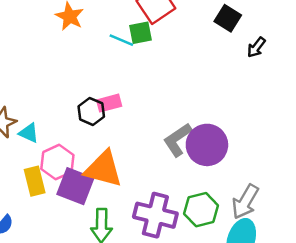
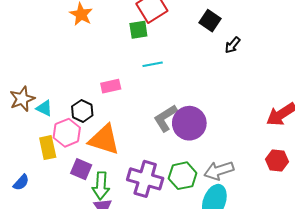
cyan line: (121, 40) -> (153, 64), moved, turned -36
black hexagon: (91, 111) -> (82, 111), moved
purple square: (75, 186) -> (81, 169), moved, size x0.7
gray arrow: (245, 202) -> (219, 171), turned 40

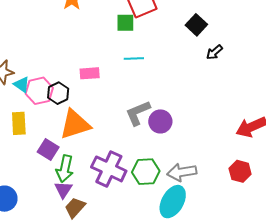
purple circle: (189, 123) -> (160, 121), size x0.7
pink hexagon: (67, 133) -> (39, 91), moved
orange triangle: (104, 140) -> (75, 124), turned -44

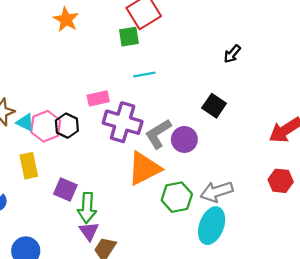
black square: (196, 25) -> (214, 106), moved
orange triangle: (75, 124) -> (144, 168), moved
purple cross: (109, 169) -> (123, 122), moved

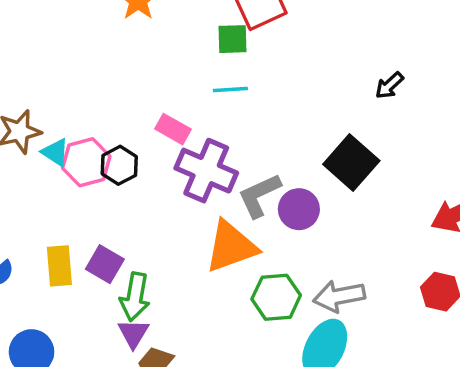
cyan line: (144, 75) -> (230, 90), moved
pink rectangle: (98, 98) -> (173, 129), turned 35
black square: (214, 106) -> (351, 162), size x1.4
yellow rectangle: (29, 166) -> (59, 266), moved

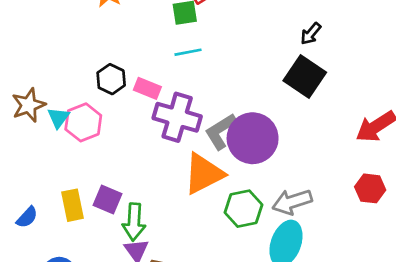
cyan triangle: (55, 152) -> (58, 118), turned 40
black square: (351, 162) -> (305, 76), moved
black hexagon: (119, 165) -> (111, 79), moved
purple circle: (299, 209) -> (253, 138), size x1.6

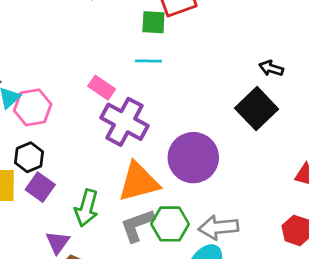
black arrow: (311, 34) -> (271, 68), turned 55
black hexagon: (111, 79) -> (29, 157), moved
gray L-shape: (221, 131) -> (137, 225), moved
green arrow: (134, 222) -> (86, 208), moved

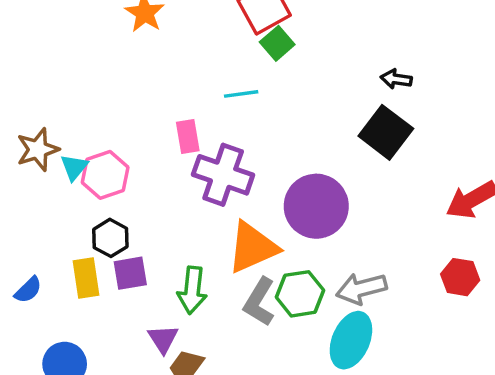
green square: (153, 22) -> (277, 43), moved, turned -35
pink rectangle: (102, 88) -> (188, 137), turned 55
purple square: (40, 187) -> (130, 273), turned -36
gray L-shape: (137, 225) -> (259, 302), turned -30

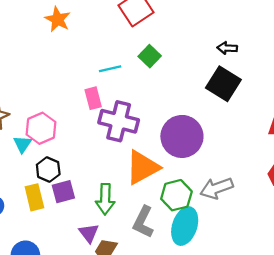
green square: (277, 43) -> (150, 56), moved
cyan line: (241, 94) -> (110, 69), moved
cyan triangle: (74, 167) -> (22, 144), moved
gray L-shape: (259, 302) -> (143, 222), moved
cyan ellipse: (351, 340) -> (185, 226), moved

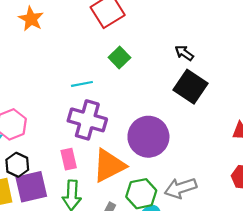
black arrow: (227, 48) -> (184, 53), moved, turned 30
cyan line: (110, 69) -> (82, 84), moved
pink rectangle: (93, 98) -> (69, 159), moved
purple square: (63, 192) -> (31, 187), size x1.4

